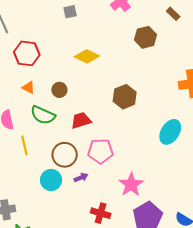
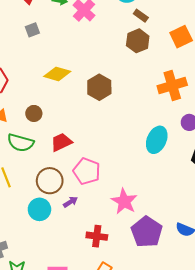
brown hexagon: (146, 37) -> (138, 41), moved
brown hexagon: (125, 97) -> (99, 87), moved
pink pentagon: (101, 151) -> (87, 171), turned 30

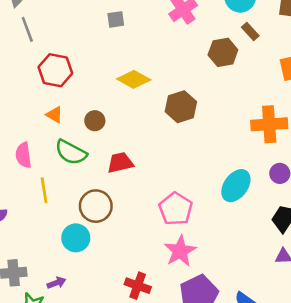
brown hexagon: (138, 41) -> (223, 52), moved
pink pentagon: (87, 171) -> (176, 209), moved
purple arrow: (70, 202) -> (56, 283), moved

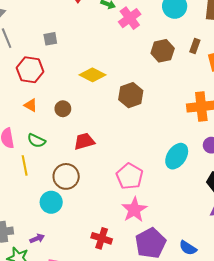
gray square: (116, 19) -> (50, 39), moved
brown rectangle: (250, 31) -> (195, 46), moved, turned 64
green semicircle: (71, 152) -> (36, 141), moved, size x0.7

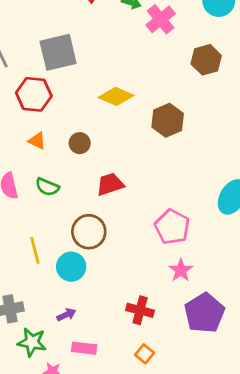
gray square: (50, 39) -> (58, 52), size x2.0
yellow line: (25, 165) -> (35, 250), moved
pink star: (134, 210) -> (181, 270), size x0.7
purple arrow: (37, 238) -> (66, 315), moved

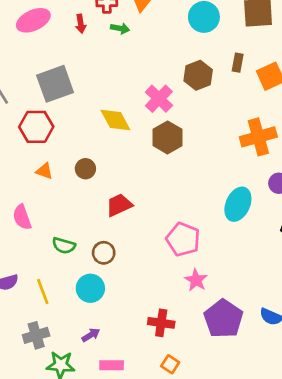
pink cross: (161, 19) -> (159, 99), moved
yellow diamond: (116, 96) -> (115, 120), turned 44
green semicircle: (47, 187) -> (64, 246), moved
brown circle: (89, 232) -> (104, 253), size x0.7
yellow line: (35, 250) -> (43, 292), moved

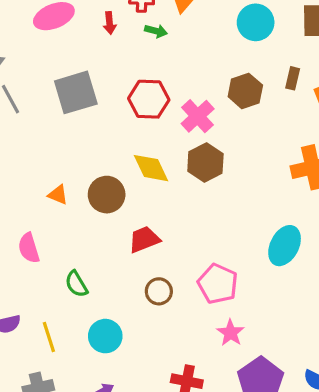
yellow diamond: (115, 120) -> (151, 168), moved
red hexagon: (36, 127) -> (149, 99), moved
brown circle: (85, 169) -> (107, 195), size x1.5
green semicircle: (64, 246) -> (76, 284), turned 40
brown circle: (104, 253) -> (159, 291), moved

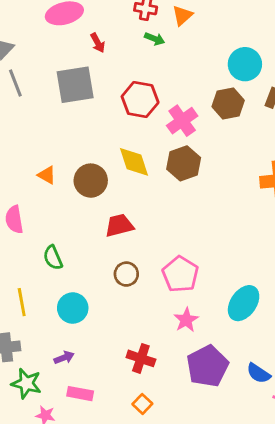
cyan circle: (256, 22) -> (245, 64), moved
red arrow: (110, 23) -> (98, 43), moved, turned -30
cyan ellipse: (285, 246) -> (244, 303), moved

